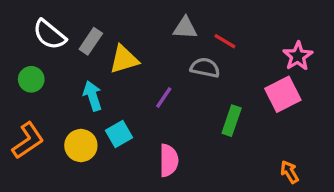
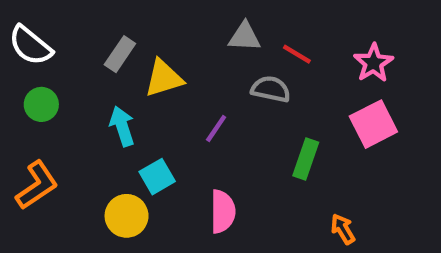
white semicircle: (49, 35) -> (30, 45), moved
pink star: (298, 56) -> (373, 63), moved
yellow circle: (81, 146) -> (127, 216), moved
orange arrow: (289, 172) -> (343, 229), moved

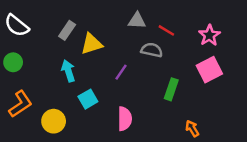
green circle: (41, 104) -> (13, 62), moved
yellow circle: (127, 216) -> (54, 121), moved

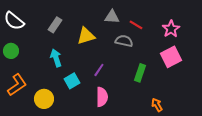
yellow triangle: (92, 44) -> (86, 36), moved
purple line: (121, 72) -> (99, 70), moved

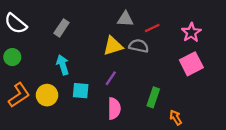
red line: (136, 25) -> (152, 28), turned -56
yellow triangle: (86, 36) -> (113, 46), moved
green rectangle: (140, 73) -> (153, 97), moved
cyan square: (72, 81) -> (81, 91), turned 35
yellow circle: (44, 99) -> (47, 95), moved

